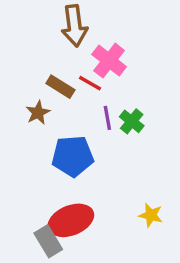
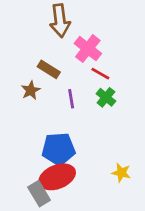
red line: (90, 83) -> (100, 74), moved
purple line: (107, 118) -> (71, 99), moved
blue pentagon: (73, 156) -> (59, 149), moved

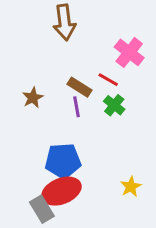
pink cross: (88, 49) -> (129, 52), moved
brown rectangle: (49, 69) -> (80, 87), moved
yellow star: (121, 173) -> (131, 187), turned 30

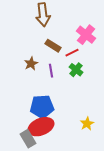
red line: (108, 80) -> (72, 53), turned -56
brown rectangle: (80, 87) -> (53, 46), moved
brown star: (33, 98) -> (31, 64), moved

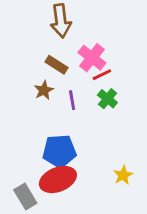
pink cross: (86, 35) -> (92, 58), moved
brown rectangle: (53, 46) -> (57, 65), moved
gray rectangle: (28, 139) -> (25, 196), moved

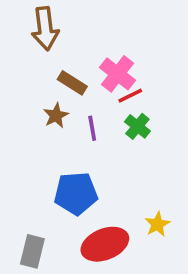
brown arrow: (61, 21) -> (45, 29), moved
red ellipse: (58, 179) -> (105, 244), moved
gray rectangle: (25, 196) -> (32, 251), turned 45

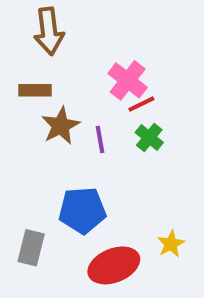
brown rectangle: (72, 83) -> (35, 90), moved, turned -32
brown star: (56, 116) -> (61, 126), size x1.4
gray rectangle: (32, 251) -> (31, 248), moved

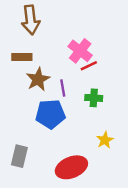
green cross: (149, 138) -> (94, 98), moved, turned -35
blue pentagon: (82, 210) -> (50, 114), moved
yellow star: (171, 244) -> (105, 140), moved

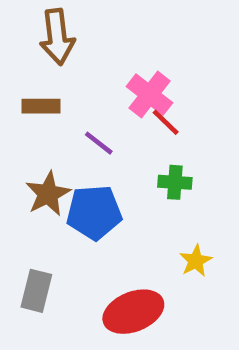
red line: (89, 66) -> (166, 122), turned 70
brown star: (38, 79) -> (48, 194), moved
purple line: (63, 88) -> (99, 143), moved, turned -42

